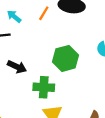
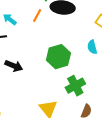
green cross: (44, 87) -> (75, 86), moved, turned -30

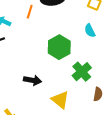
black arrow: (14, 66) -> (33, 80), moved

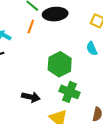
green cross: (82, 72) -> (70, 92), moved, turned -30

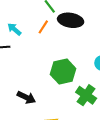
green cross: (70, 92) -> (86, 95), moved

